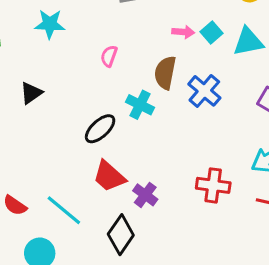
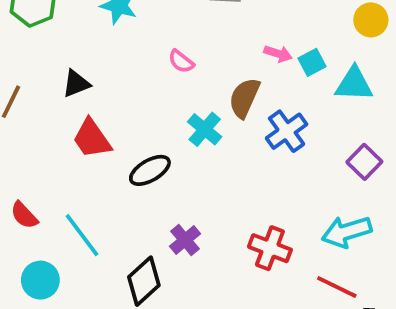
pink semicircle: (109, 56) -> (181, 61), turned -85
black ellipse: (100, 129) -> (150, 170), moved
red trapezoid: (109, 176) -> (92, 139), moved

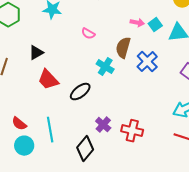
cyan line: (82, 235) -> (50, 130), turned 35
red cross: (270, 248) -> (132, 131), moved
cyan circle: (40, 280) -> (24, 146), moved

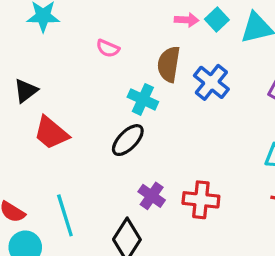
black ellipse: (80, 92) -> (128, 140), moved

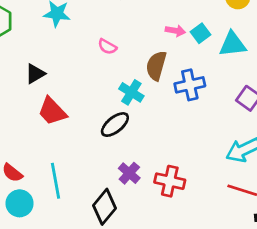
blue cross: (211, 82) -> (190, 85), turned 32

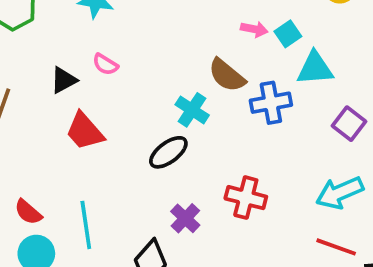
cyan triangle: (233, 44) -> (315, 68), moved
pink semicircle: (107, 47) -> (105, 64), moved
brown semicircle: (156, 66) -> (227, 75), turned -68
red cross: (170, 181) -> (246, 198), moved

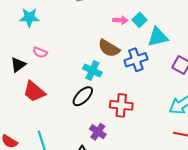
red cross: (246, 198) -> (121, 105), moved

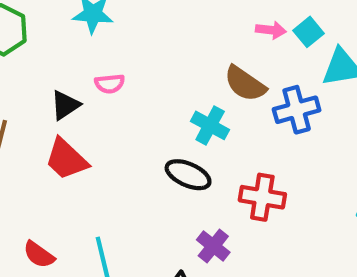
pink semicircle: (40, 52) -> (110, 84), turned -32
red trapezoid: (34, 92) -> (66, 159), moved
black ellipse: (83, 96) -> (188, 175), turned 65

